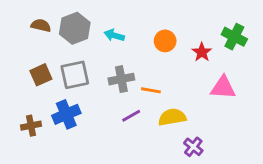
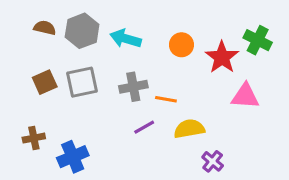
cyan arrow: (114, 35) -> (126, 39), size x1.4
red star: (202, 52) -> (222, 57), size x1.5
blue cross: (66, 114) -> (73, 157), moved

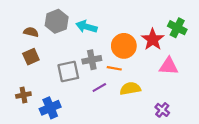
brown semicircle: (45, 28) -> (31, 32), moved
orange circle: (181, 45) -> (124, 46), moved, size x1.5
gray square: (82, 82) -> (68, 72), moved
purple cross: (213, 161) -> (162, 110), moved

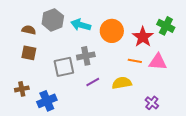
orange circle: (124, 46) -> (112, 31), moved
brown square: (31, 57) -> (29, 53), turned 35
orange line: (114, 68) -> (135, 61), moved

